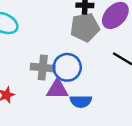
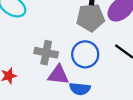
blue circle: (67, 67) -> (85, 54), moved

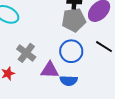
gray cross: (46, 53) -> (26, 53), moved, turned 30

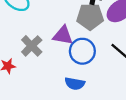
purple triangle: (50, 70) -> (63, 35), moved

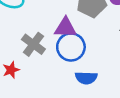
blue circle: (82, 51) -> (71, 47), moved

